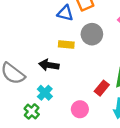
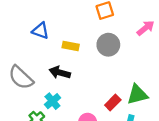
blue triangle: (65, 13) -> (40, 31), moved
yellow rectangle: (66, 45) -> (71, 46), moved

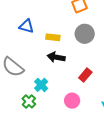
black arrow: (60, 73) -> (56, 57), moved
red rectangle: (113, 102) -> (85, 75), moved

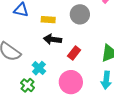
red rectangle: (85, 75) -> (74, 53), moved
pink circle: (72, 101) -> (71, 82), size x1.5

